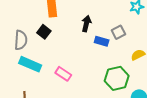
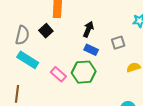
blue rectangle: (102, 41) -> (91, 50), moved
green hexagon: (117, 78) -> (84, 72), moved

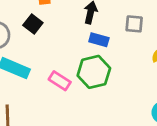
gray square: (118, 43) -> (134, 24), turned 32

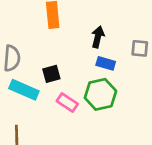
black square: (33, 24) -> (51, 74), moved, turned 36

